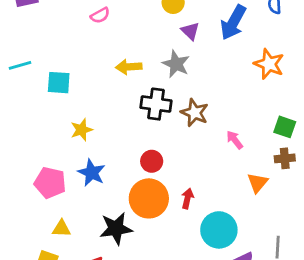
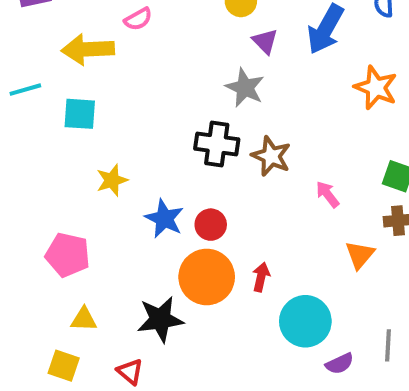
yellow arrow: (129, 67) -> (88, 49), moved, size x1.4
blue star: (92, 173) -> (164, 219), moved

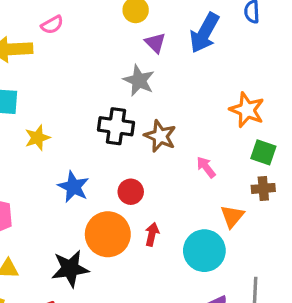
orange star: (376, 88) -> (247, 110), moved
yellow star: (112, 180) -> (37, 138), moved
red circle: (211, 225) -> (131, 192), moved
cyan circle: (305, 321) -> (204, 251), moved

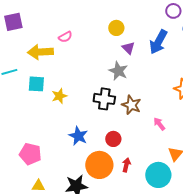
yellow star: (37, 138) -> (59, 96), moved

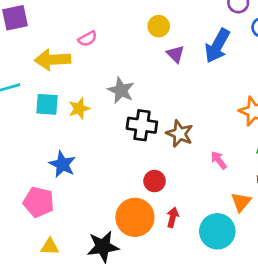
gray star: (118, 71) -> (121, 90), moved
yellow star: (59, 96) -> (79, 108), moved
blue star: (78, 136) -> (62, 164), moved

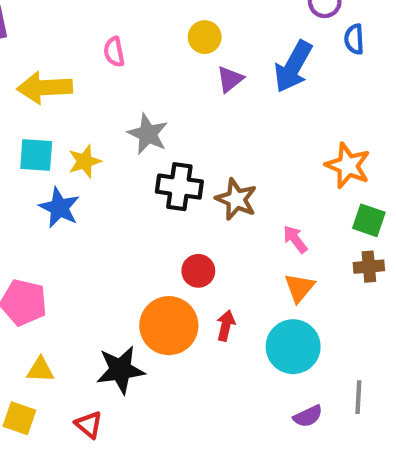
pink semicircle: (87, 39) -> (114, 52), moved, turned 108
purple triangle: (175, 54) -> (230, 79), turned 36
blue star: (62, 164) -> (59, 208), moved
orange triangle: (241, 202) -> (299, 288), moved

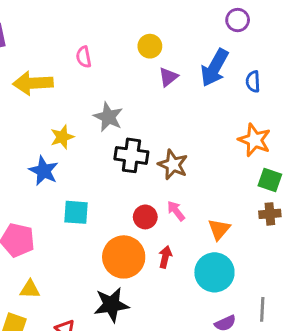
blue semicircle: (354, 39) -> (253, 82), moved
cyan square: (36, 155) -> (76, 212), moved
pink arrow: (295, 239) -> (176, 211), moved
black star: (120, 370) -> (111, 305), moved

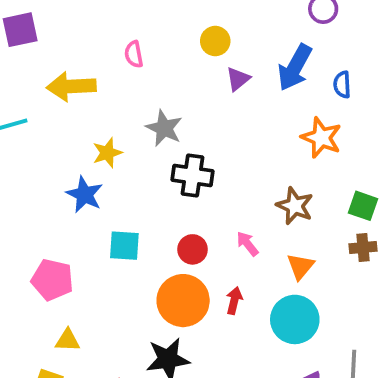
orange star: (255, 140) -> (321, 138), moved
brown star: (173, 165) -> (295, 206), moved
red circle: (145, 217) -> (193, 249), moved

